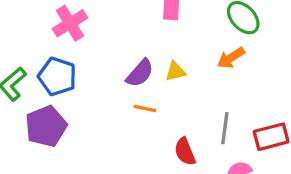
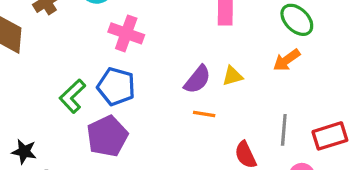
pink cross: (70, 23) -> (126, 33), turned -36

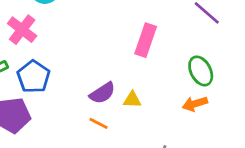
pink cross: (126, 33) -> (22, 30), moved
orange arrow: (287, 60) -> (195, 104), moved

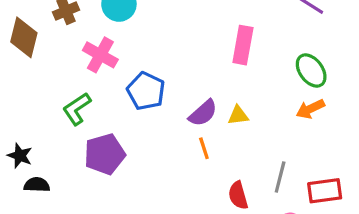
blue pentagon: (33, 77) -> (146, 91), moved
orange line: (98, 123) -> (204, 148), turned 54

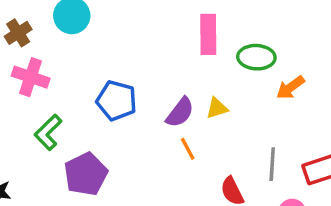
pink cross: (100, 55) -> (31, 77), moved
green ellipse: (311, 71) -> (256, 57), moved, turned -40

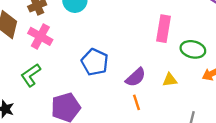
yellow triangle: (217, 108) -> (170, 80), moved
green L-shape: (48, 132) -> (31, 75), moved

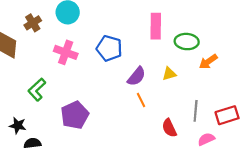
pink cross: (40, 36) -> (66, 52), moved
blue pentagon: (95, 62) -> (109, 48), moved

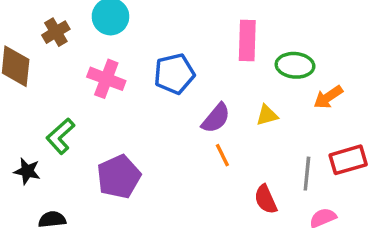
blue pentagon: (109, 48) -> (174, 74), turned -30
red rectangle: (227, 115) -> (348, 160), moved
black star: (18, 126) -> (27, 171), moved

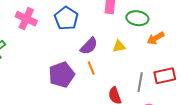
blue pentagon: (174, 74) -> (66, 18), turned -30
purple pentagon: (119, 177) -> (62, 75), moved

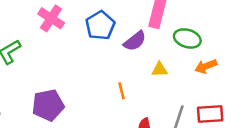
purple semicircle: (89, 46) -> (135, 41), moved
purple pentagon: (62, 75) -> (48, 105), moved

